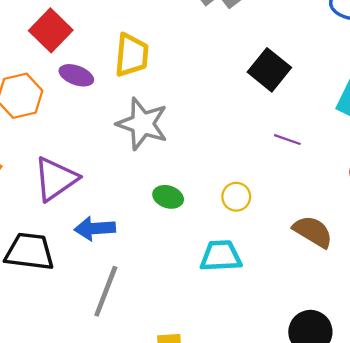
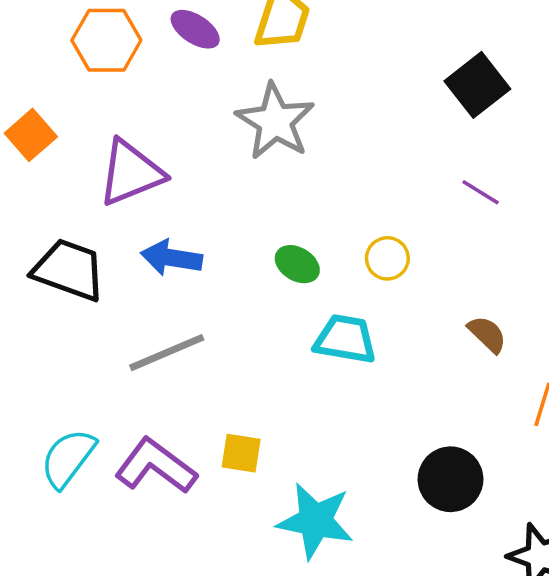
green ellipse: (168, 197) -> (297, 264), moved
brown semicircle: (313, 232) -> (487, 334), size x0.7
gray line: (106, 291) -> (167, 353), turned 33

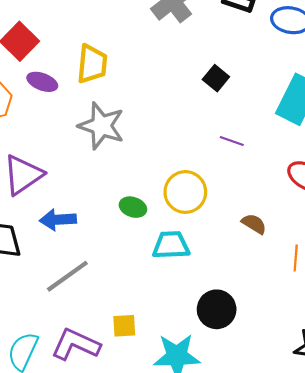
black square: (477, 85) -> (216, 78), size x0.7
yellow circle: (387, 258) -> (185, 192), size x1.6
black circle: (450, 479) -> (217, 309), moved

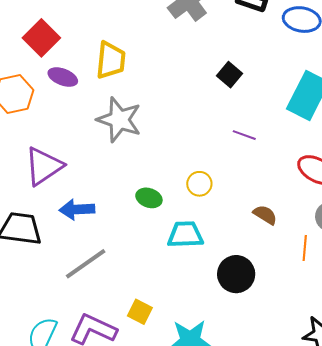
yellow circle: (185, 192) -> (199, 184), size x0.6
black circle: (217, 309) -> (236, 274), moved
yellow square: (124, 326) -> (140, 312), turned 30

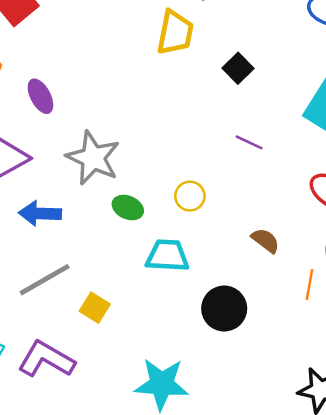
yellow trapezoid: (111, 60) -> (175, 33), moved
purple ellipse: (63, 77) -> (40, 96), moved, turned 36
gray star: (119, 120) -> (93, 158), moved
yellow square: (140, 312) -> (95, 308), moved

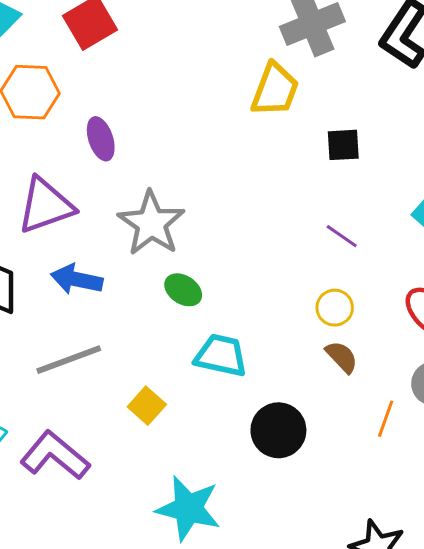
black square: (238, 68) -> (343, 145), turned 32
yellow circle: (190, 196) -> (335, 308), moved
yellow square: (95, 308) -> (147, 406), moved

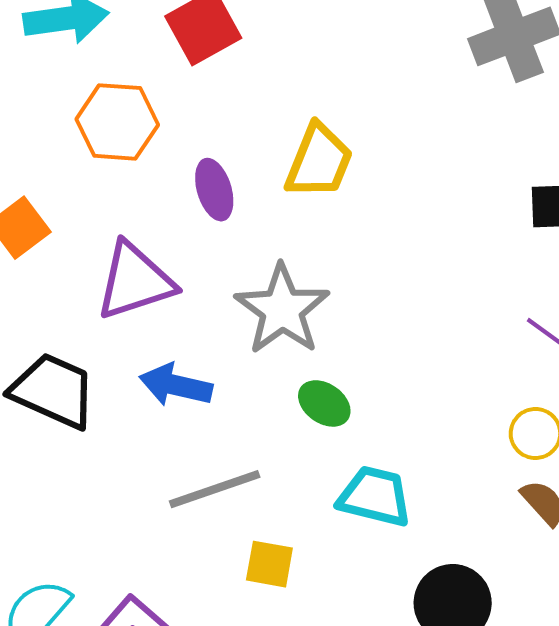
yellow trapezoid: (275, 90) -> (319, 161), moved
gray line: (69, 360) -> (215, 489), moved
yellow square: (147, 406) -> (269, 564), turned -33

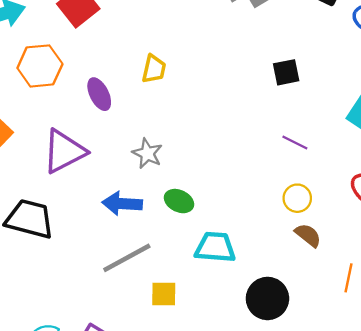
yellow trapezoid: (319, 161) -> (154, 69), size x0.7
gray star: (282, 309) -> (147, 153), size x0.6
blue arrow: (176, 385) -> (122, 204), moved

